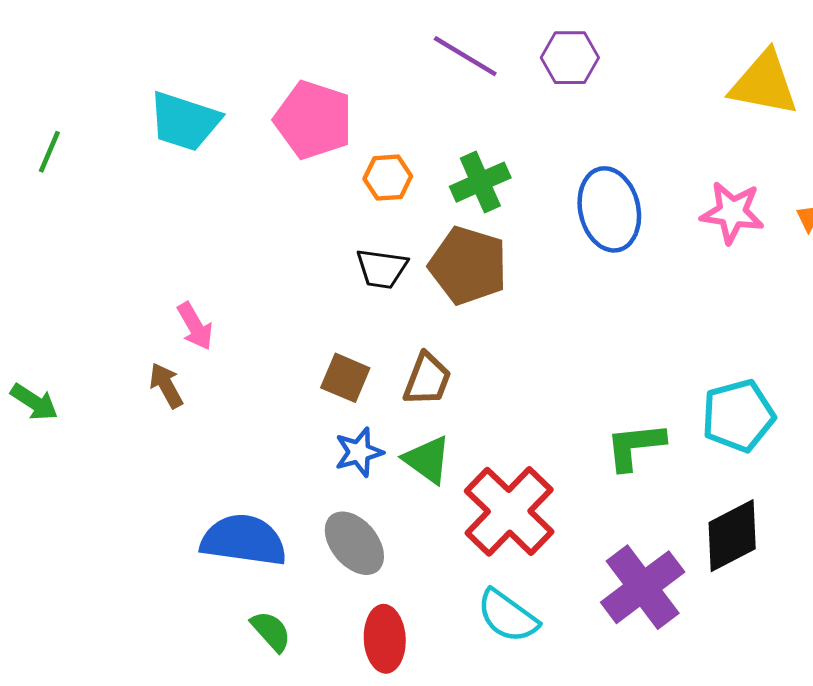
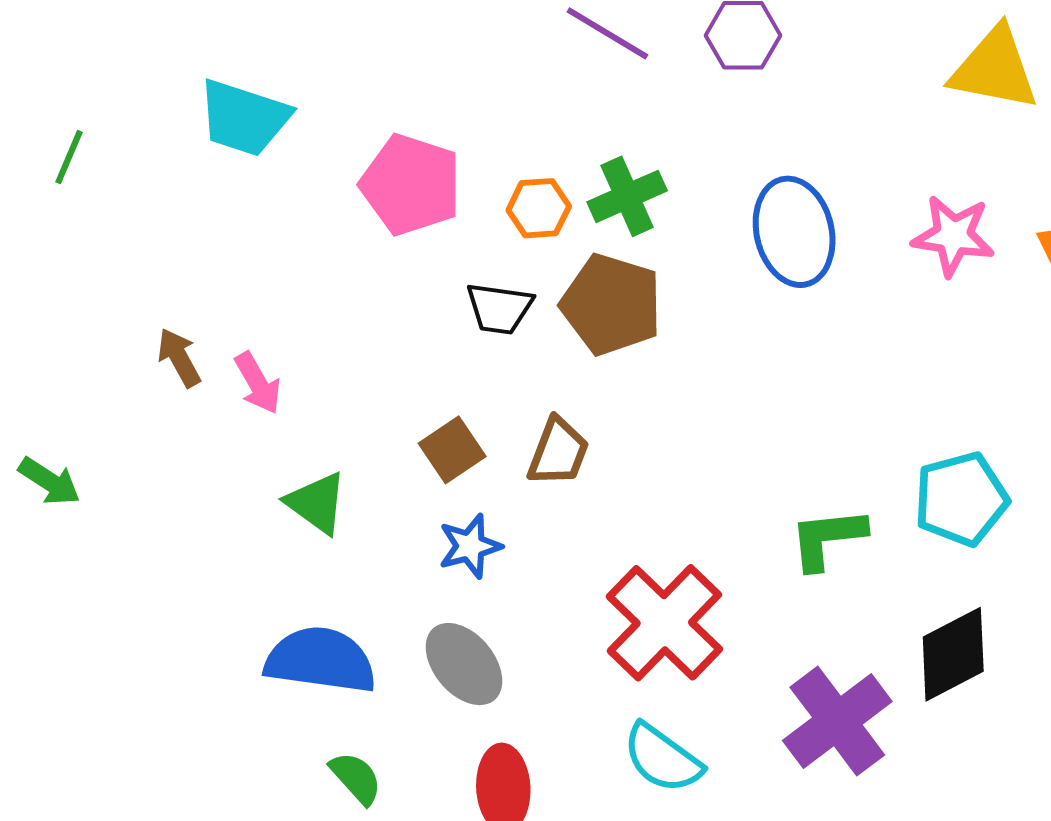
pink pentagon: (313, 120) -> (411, 185), moved
orange hexagon: (388, 178) -> (539, 208), moved
brown square: (345, 378) -> (452, 450), turned 33
brown arrow: (166, 385) -> (179, 358), moved
green triangle: (427, 460) -> (317, 503), moved

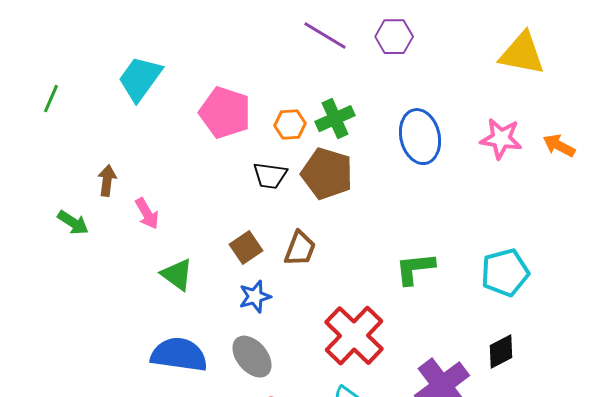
cyan trapezoid: (244, 118) -> (140, 79), turned 108
brown arrow: (179, 358) -> (107, 181), moved, turned 36
green arrow: (49, 481) -> (73, 223), moved
green L-shape: (827, 538) -> (415, 269), moved
black diamond: (953, 654) -> (501, 352), size x0.7

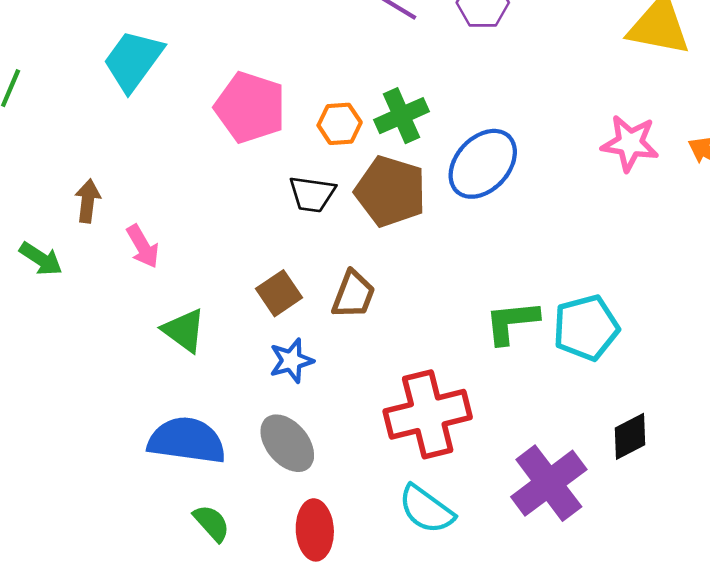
blue ellipse: (420, 137) -> (483, 164), moved, turned 56
cyan pentagon: (505, 273) -> (586, 328), moved
red cross: (354, 336) -> (428, 414), turned 32

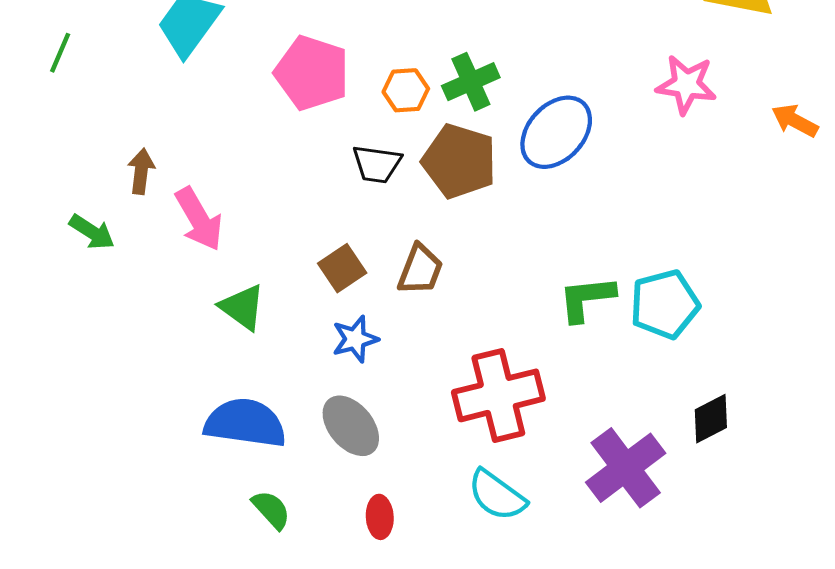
pink star: (630, 143) -> (686, 85), moved
pink arrow: (143, 246) -> (199, 219), size x1.4
red ellipse: (315, 530) -> (380, 517), size x0.7

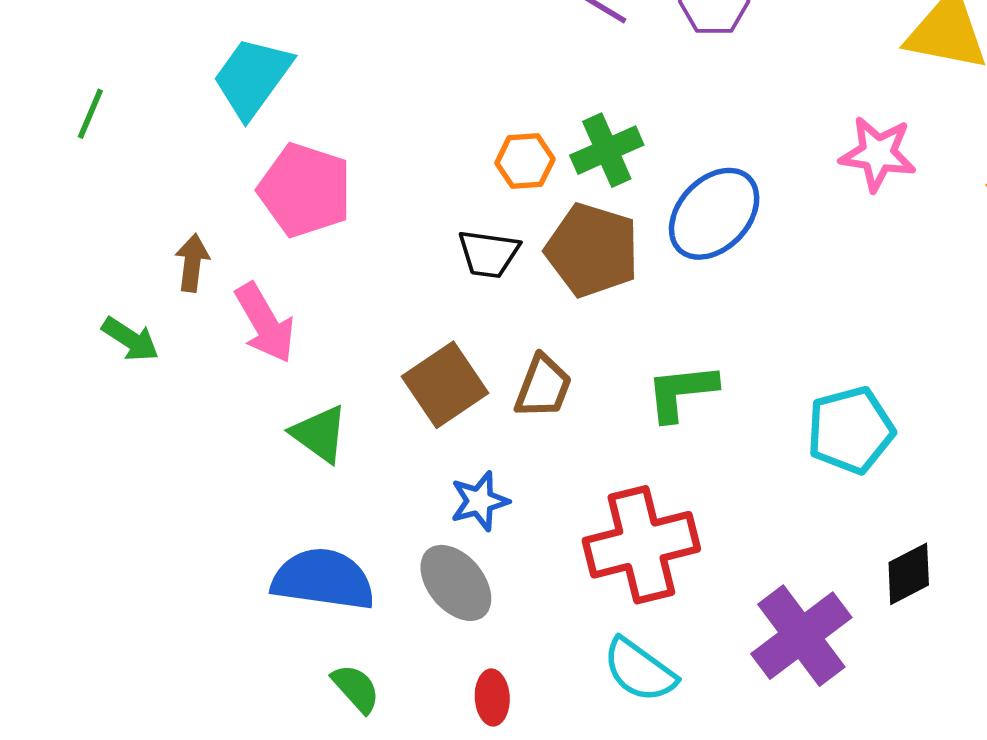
pink pentagon: (312, 73) -> (305, 190), moved
brown square: (342, 268) -> (445, 385), size x1.4
green L-shape: (587, 299) -> (681, 392), moved
blue star: (355, 339) -> (480, 501), moved

